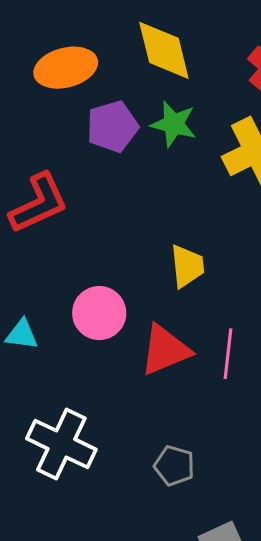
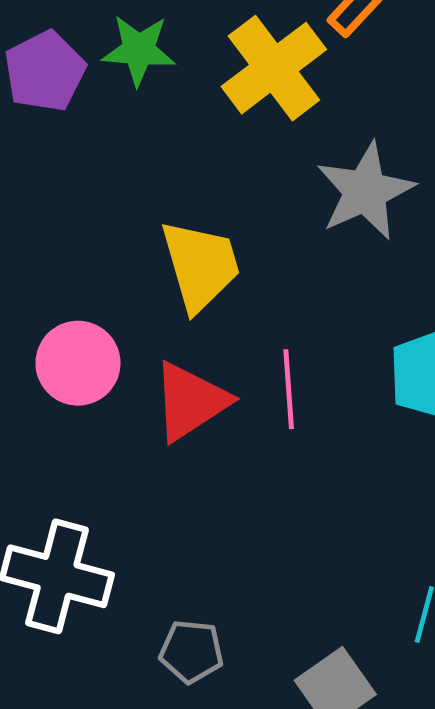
yellow trapezoid: (187, 266) -> (200, 266), size x1.4
gray pentagon: (174, 466) -> (191, 651), moved

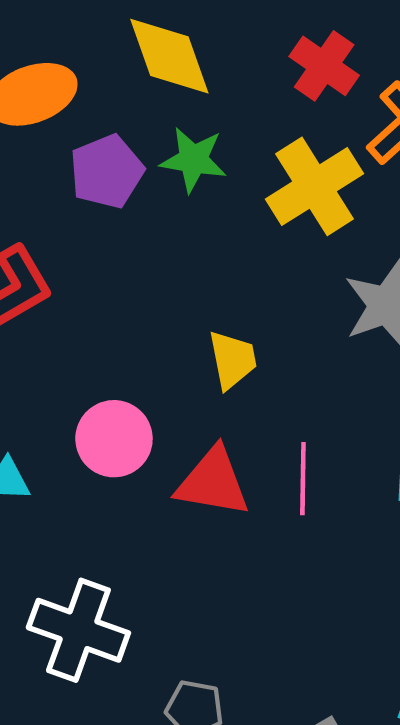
yellow trapezoid: (200, 266) -> (233, 360), size x0.7
red triangle: (190, 401) -> (213, 482), turned 38

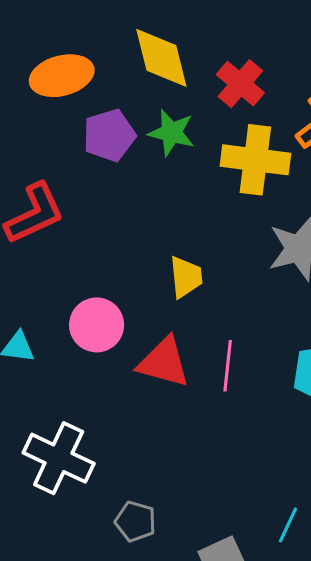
red cross: (324, 66) -> (240, 84), moved
yellow cross: (315, 186) -> (255, 160), turned 34

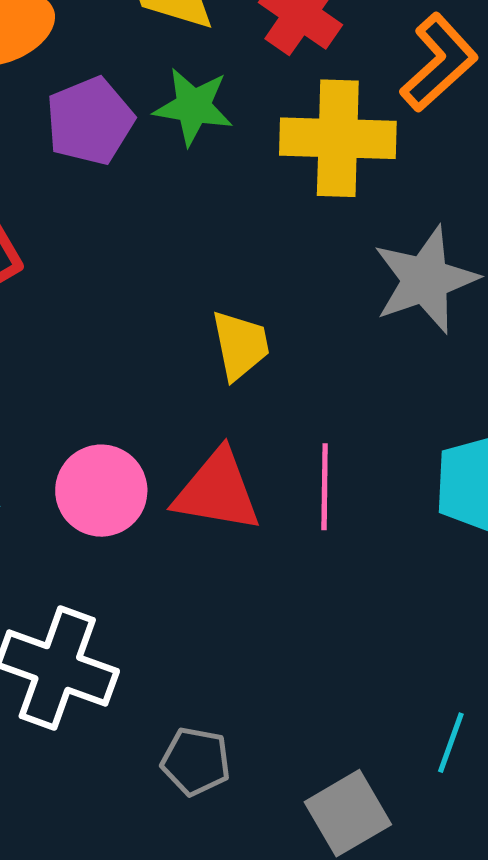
pink circle: (97, 325) -> (101, 491), moved

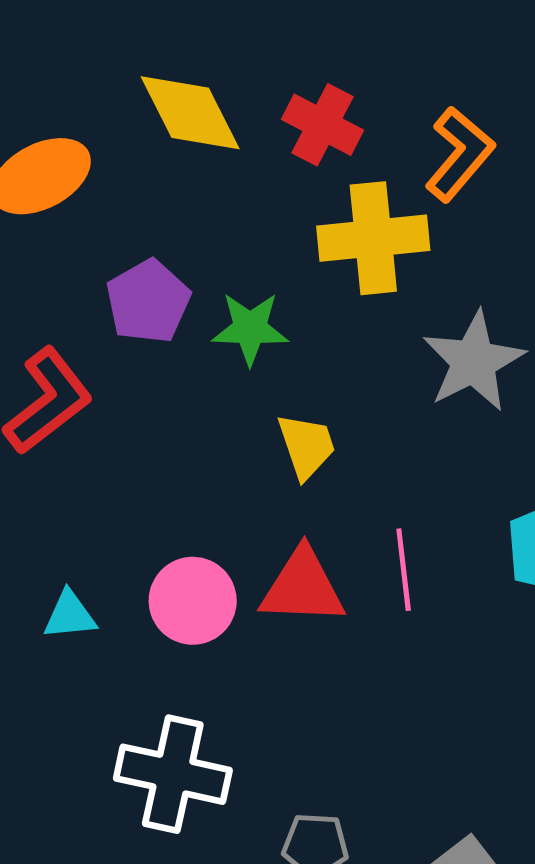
green star: (193, 107) -> (250, 329), moved
purple pentagon: (90, 121) -> (148, 301), moved

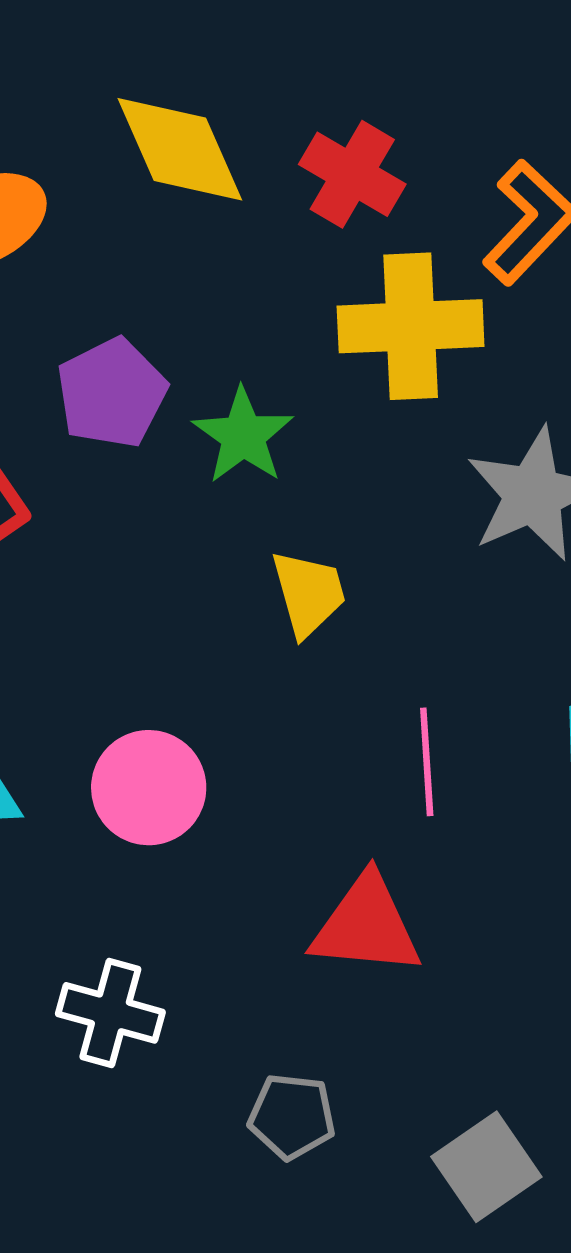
green star: (250, 329) -> (243, 436), turned 30
red triangle: (303, 587) -> (366, 925), moved
white cross: (173, 774) -> (110, 1013), size x0.7

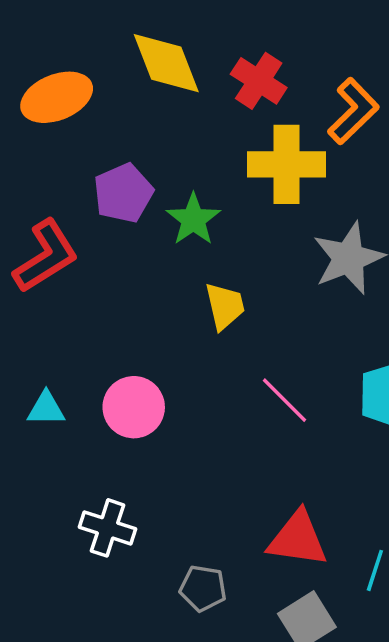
pink line: (427, 762) -> (285, 400), turned -44
red triangle: (366, 925) -> (298, 539), moved

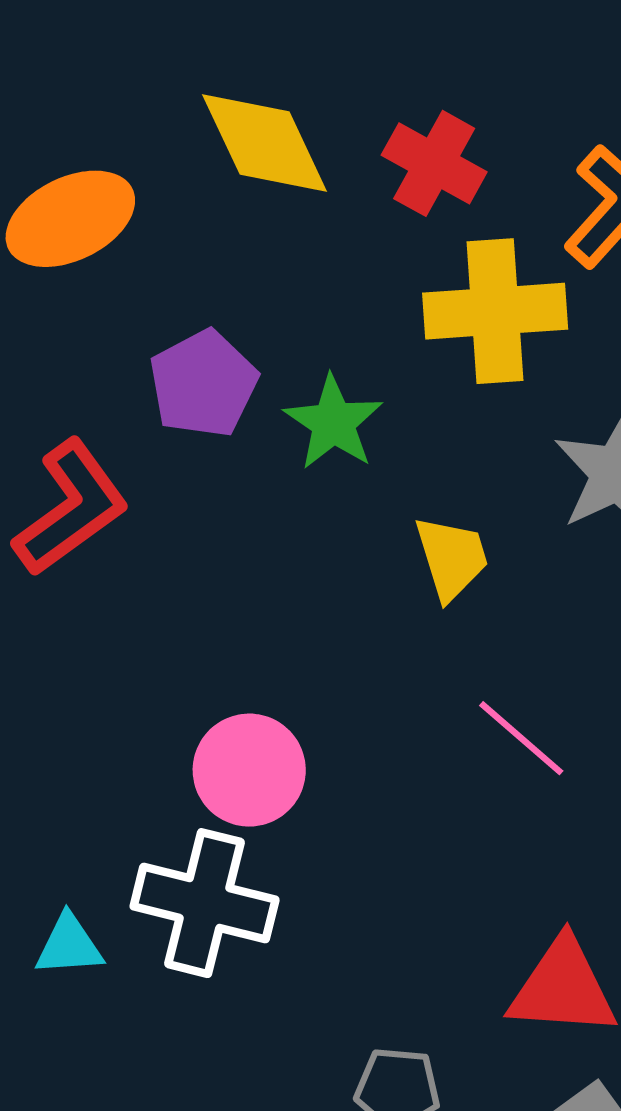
yellow trapezoid: (225, 306) -> (452, 558), moved
cyan triangle: (46, 409) -> (69, 945), moved
white cross: (108, 528) -> (205, 903), moved, size x1.4

